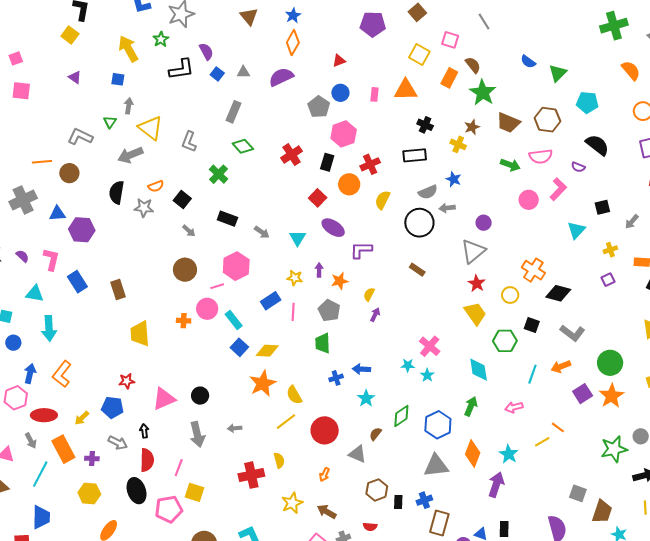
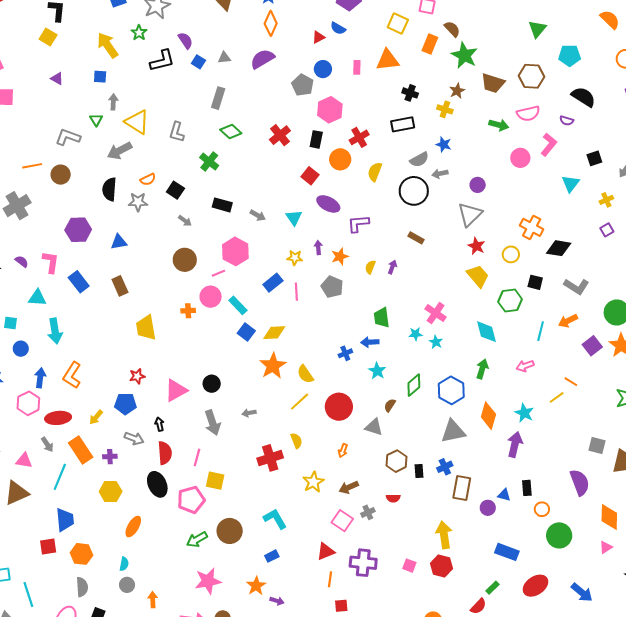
blue semicircle: (528, 62) -> (338, 28), moved
blue triangle: (57, 214) -> (119, 242), moved
purple arrow: (375, 315) -> (392, 267), moved
green trapezoid: (323, 343) -> (382, 318), moved
brown arrow: (327, 512) -> (349, 487), turned -48

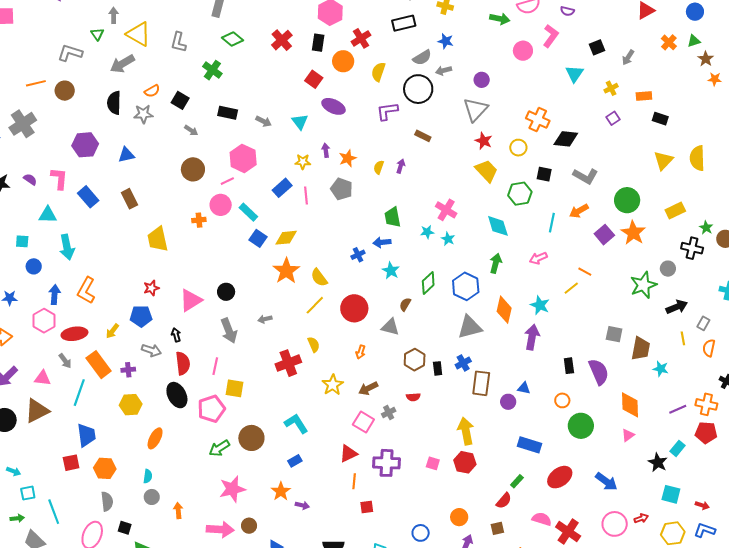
purple L-shape: (358, 224) -> (387, 111), moved
black rectangle: (527, 488) -> (569, 366), moved

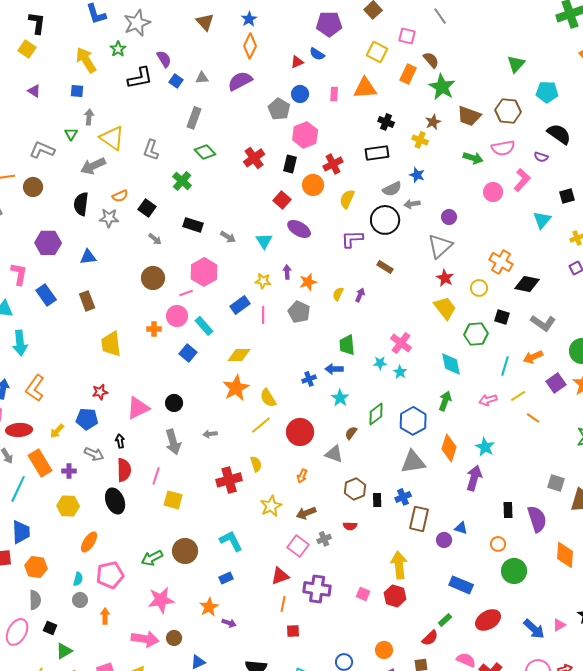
blue square: (258, 238) -> (188, 353), moved
yellow line: (571, 288) -> (518, 396), moved
pink pentagon: (211, 409) -> (110, 575), moved
pink triangle: (628, 435) -> (559, 625), moved

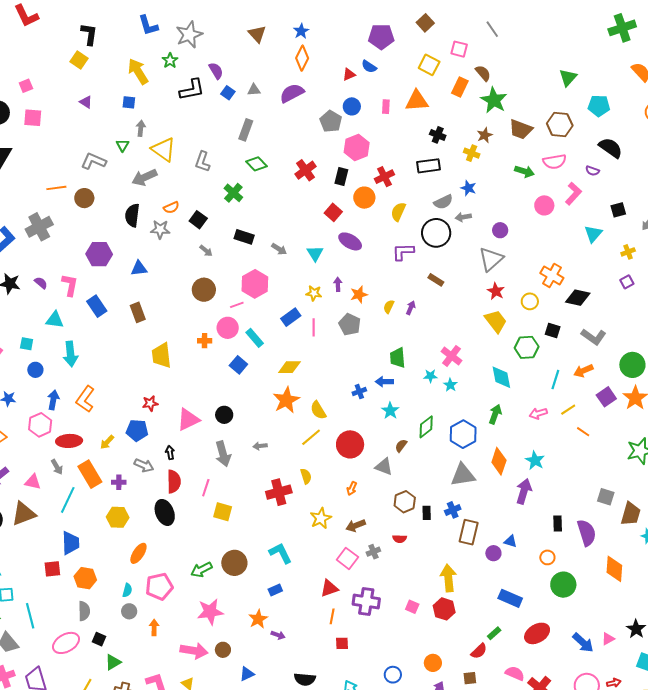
pink ellipse: (17, 632) -> (66, 643), turned 32

